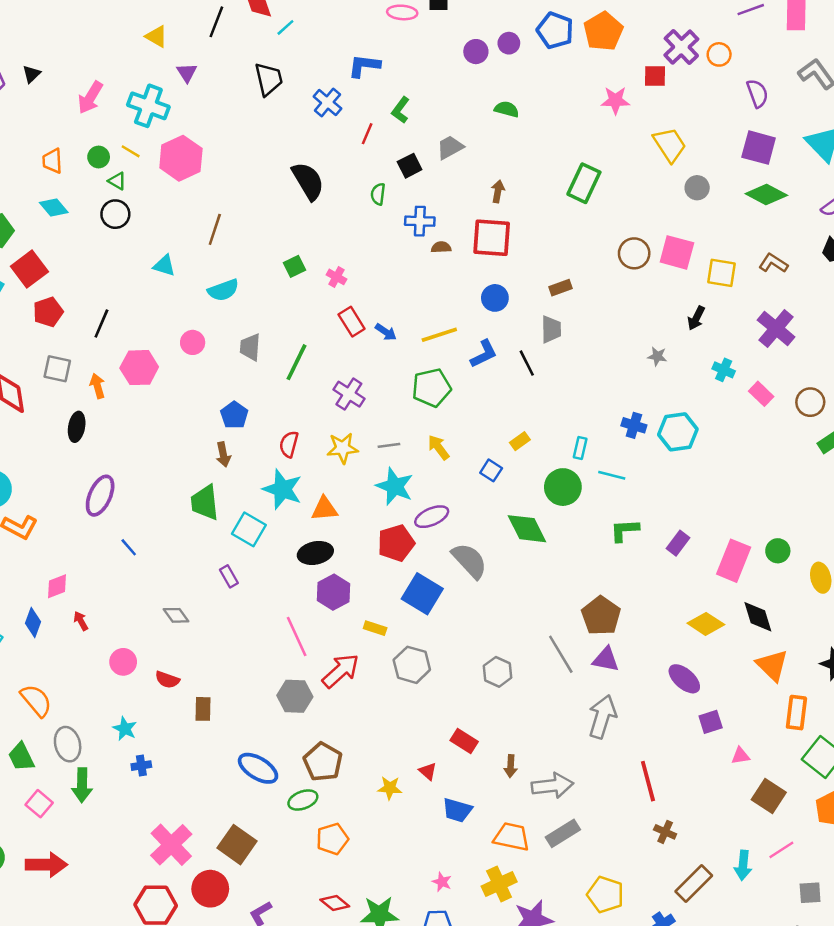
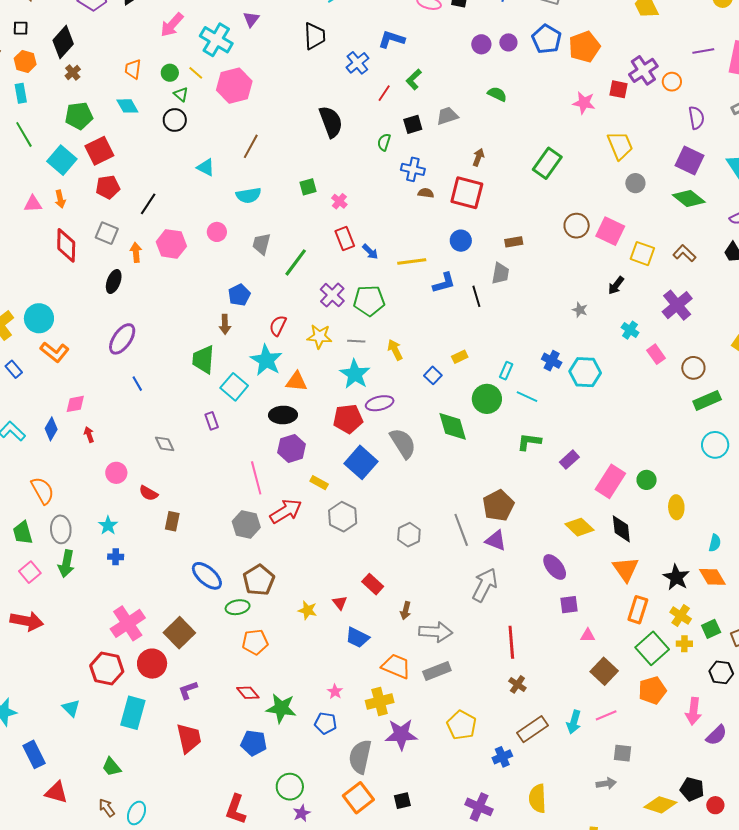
green pentagon: (432, 388) -> (369, 301), moved

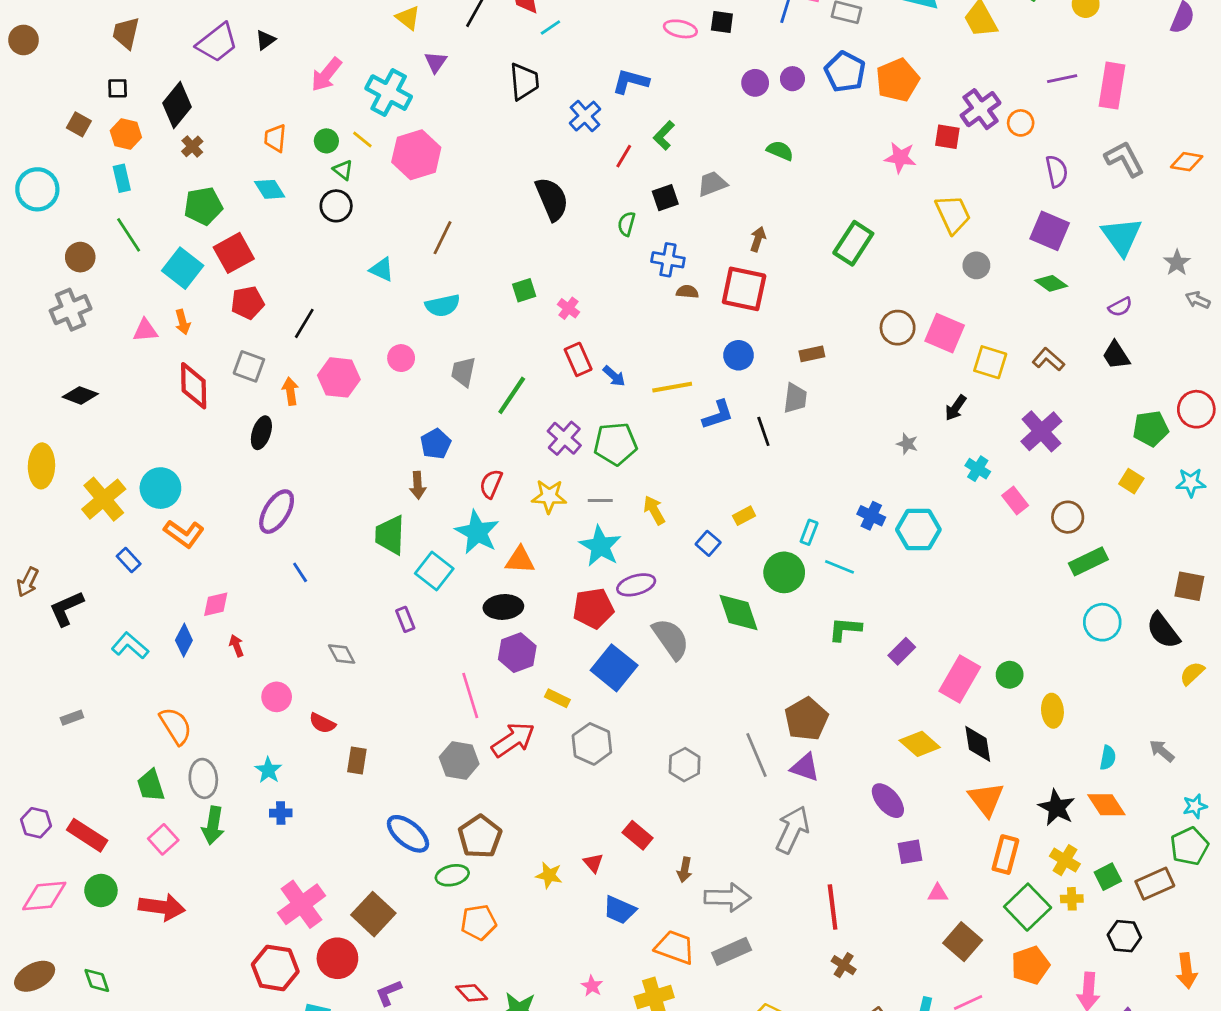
green diamond: (689, 198) -> (1051, 283), size x0.7

